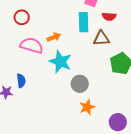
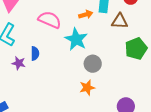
orange arrow: (54, 37) -> (86, 15), moved
orange star: (87, 107) -> (87, 88), moved

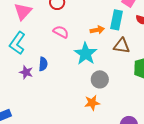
pink semicircle: (50, 20) -> (61, 32), size x0.7
brown triangle: (120, 21) -> (122, 46), moved

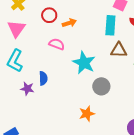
orange arrow: (97, 30) -> (69, 23), moved
orange star: (92, 103) -> (87, 114), moved

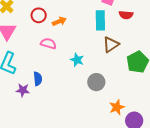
brown triangle: (119, 50) -> (111, 45), turned -30
cyan star: (84, 63) -> (77, 60), size x0.6
orange star: (87, 114) -> (117, 107), moved

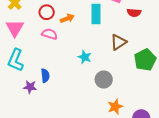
cyan rectangle: (100, 20) -> (96, 14), moved
pink semicircle: (48, 44) -> (50, 34), moved
orange star: (117, 107) -> (115, 107), moved

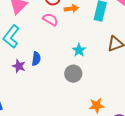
gray circle: (104, 79) -> (73, 74), moved

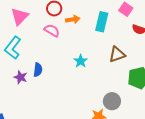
gray circle: (73, 74) -> (112, 101), moved

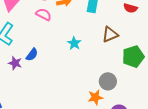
blue semicircle: (38, 70) -> (32, 55), turned 32

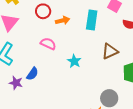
pink semicircle: (44, 14) -> (48, 44), moved

